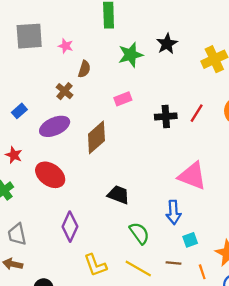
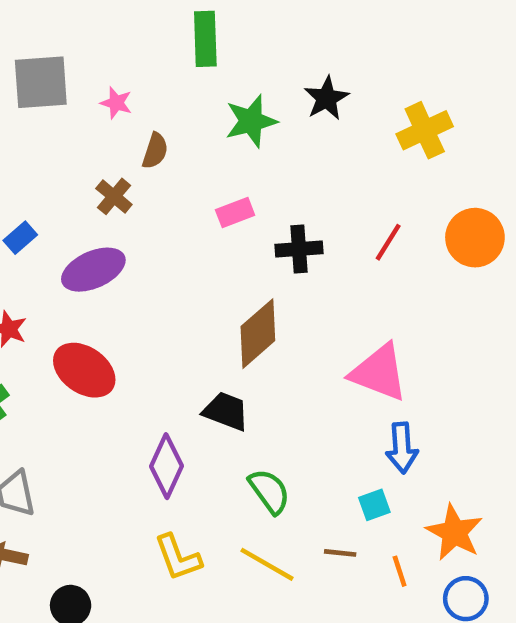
black cross: (166, 116) -> (299, 249), moved
brown diamond: (96, 137) -> (258, 334), moved
blue arrow: (174, 212) -> (402, 448), moved
purple diamond: (70, 227) -> (166, 466), moved

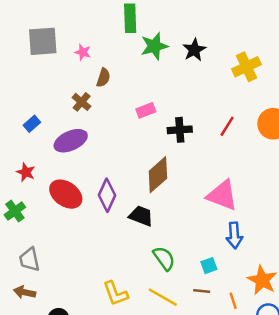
green star: (251, 121) -> (154, 46), moved
purple diamond: (166, 466) -> (107, 195), moved
cyan square: (374, 505) -> (209, 266), moved

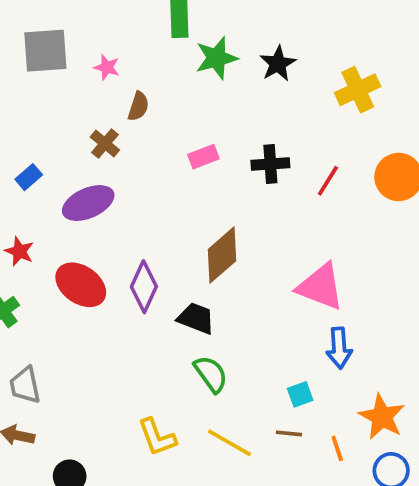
black cross: (180, 130) -> (270, 164), moved
green semicircle: (164, 258) -> (211, 374), moved

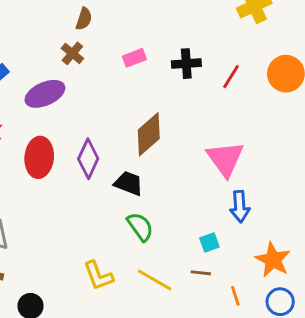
brown cross: (105, 144) -> (72, 53), moved
red ellipse: (81, 285) -> (39, 157), turned 60
pink triangle: (321, 287) -> (225, 159), turned 33
orange line: (337, 448) -> (235, 296), moved

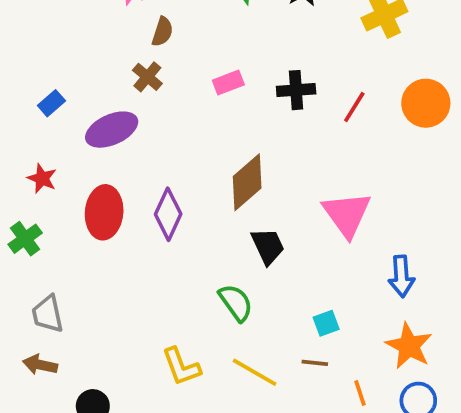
black trapezoid: (129, 183) -> (268, 246), moved, turned 44
blue arrow: (240, 206) -> (401, 276), moved

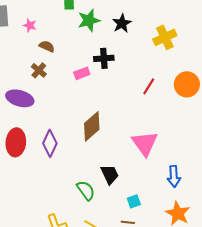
brown semicircle: (162, 32) -> (47, 46), turned -84
black cross: (296, 90) -> (104, 58), moved
purple ellipse: (112, 130) -> (20, 98), turned 40
black trapezoid: (268, 246) -> (110, 174), moved

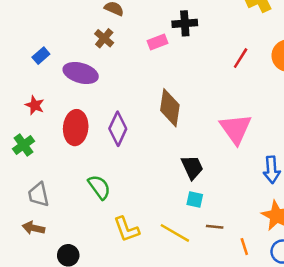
brown diamond: (92, 126) -> (170, 108), turned -40
green semicircle: (86, 190) -> (99, 187), moved
cyan square: (134, 201) -> (195, 199), moved, turned 32

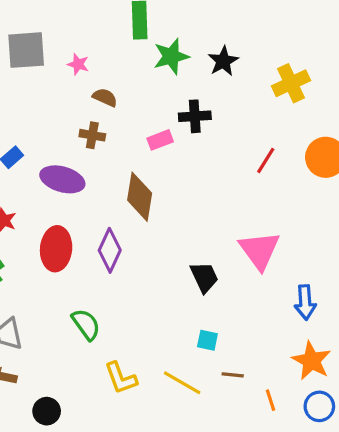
brown cross: (104, 38) -> (92, 135), turned -30
brown diamond: (170, 108) -> (140, 197), moved
black trapezoid: (192, 167) -> (204, 277), moved

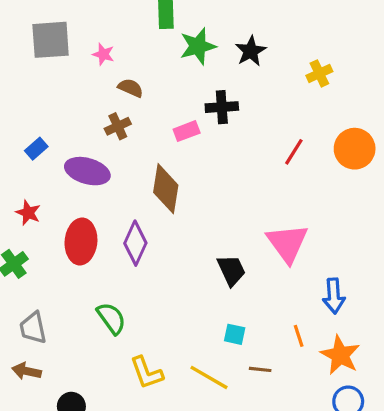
yellow cross: (291, 83) -> (319, 73), size x0.7
brown cross: (92, 135) -> (118, 126), turned -35
orange line: (270, 400) -> (299, 336), moved

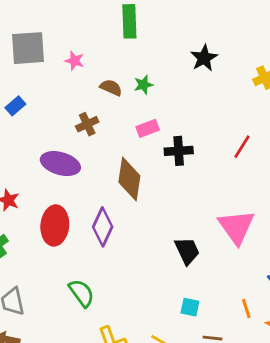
green star: (198, 46) -> (143, 85), moved, size x0.6
brown semicircle: (131, 88) -> (111, 88), moved
black cross: (222, 107) -> (179, 151), moved
blue rectangle: (36, 149) -> (15, 106), moved

